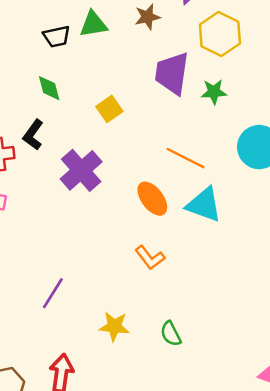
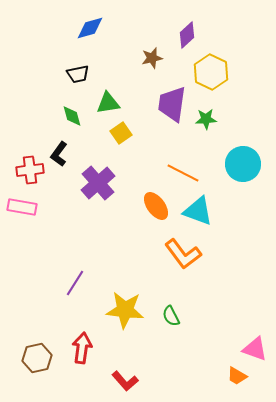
green triangle: (93, 24) -> (108, 103), moved
orange L-shape: (150, 258) -> (183, 254), moved, size x1.5
yellow star: (114, 326) -> (125, 310), size x1.5

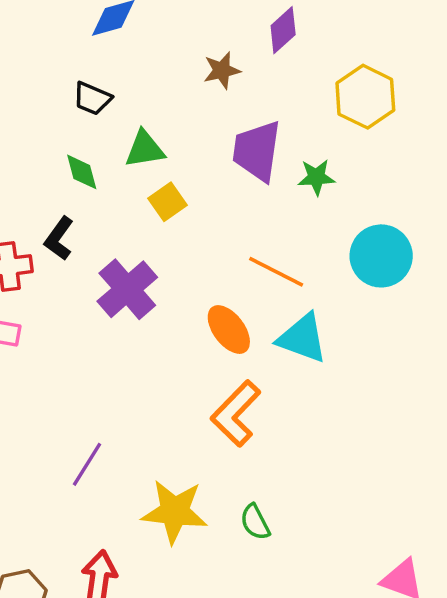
yellow hexagon: (211, 72) -> (365, 97), moved
black trapezoid: (78, 74) -> (92, 98), turned 35
orange L-shape: (183, 254) -> (236, 414), moved, turned 81

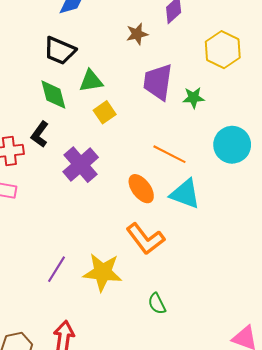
black trapezoid: (92, 98) -> (60, 51), size x1.4
green diamond: (82, 172) -> (53, 95), size x1.4
orange L-shape: (236, 414) -> (145, 239), turned -81
yellow star: (175, 512) -> (103, 272), moved

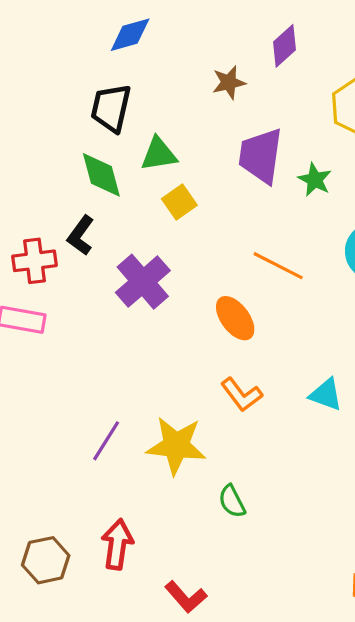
black trapezoid: (60, 51) -> (111, 108), turned 80
green star: (193, 98) -> (315, 180), turned 30
cyan triangle: (185, 194) -> (326, 395), moved, size x0.7
orange L-shape: (145, 239) -> (241, 395), size x0.7
green semicircle: (157, 304) -> (232, 501), moved

